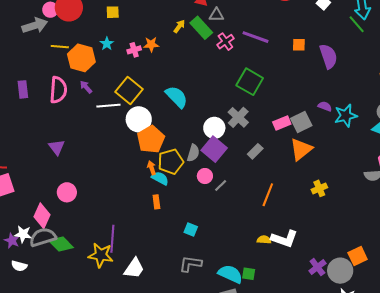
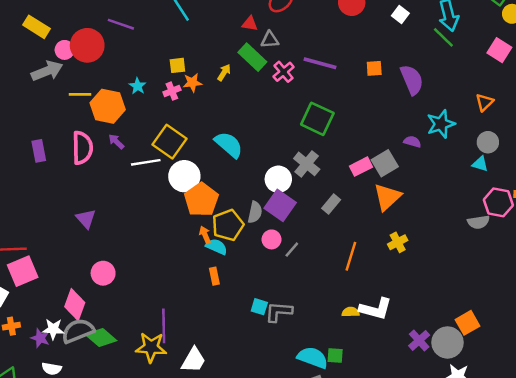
yellow square: (113, 12) -> (177, 65), moved
yellow arrow: (179, 26) -> (224, 72), moved
cyan star: (346, 116) -> (441, 124), moved
yellow cross: (319, 188) -> (398, 242), moved
gray L-shape: (190, 264) -> (279, 312), moved

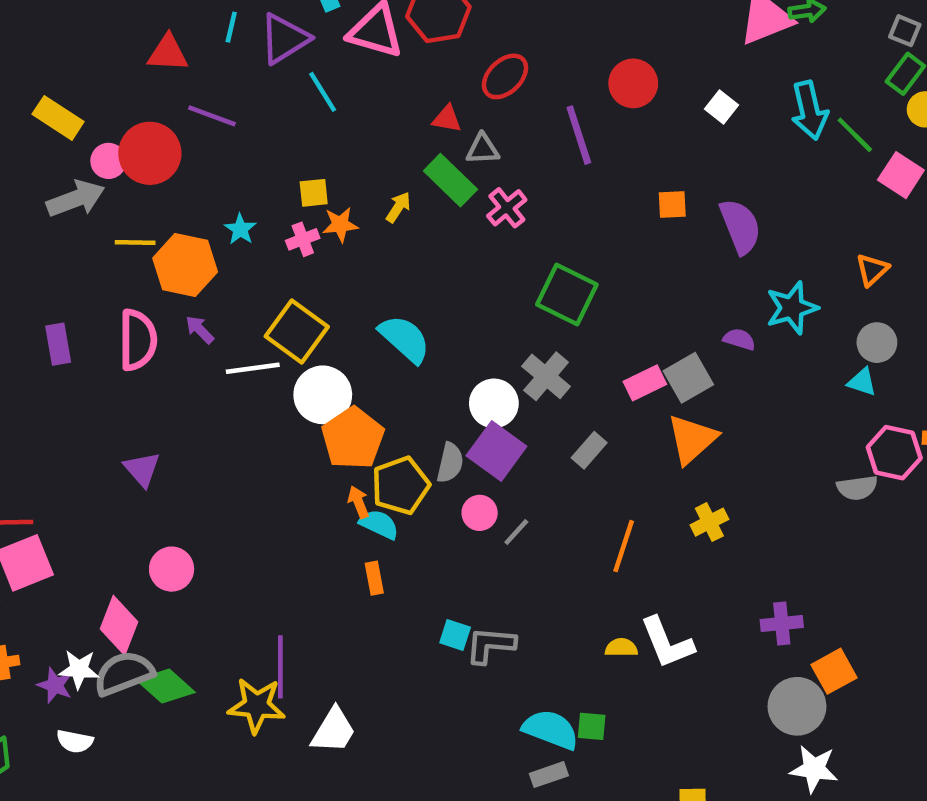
green line: (443, 37) -> (855, 135), moved
purple line: (320, 63) -> (579, 135), moved, turned 56
white L-shape: (376, 309) -> (667, 643), turned 52
purple cross: (419, 340) -> (782, 624), moved, turned 35

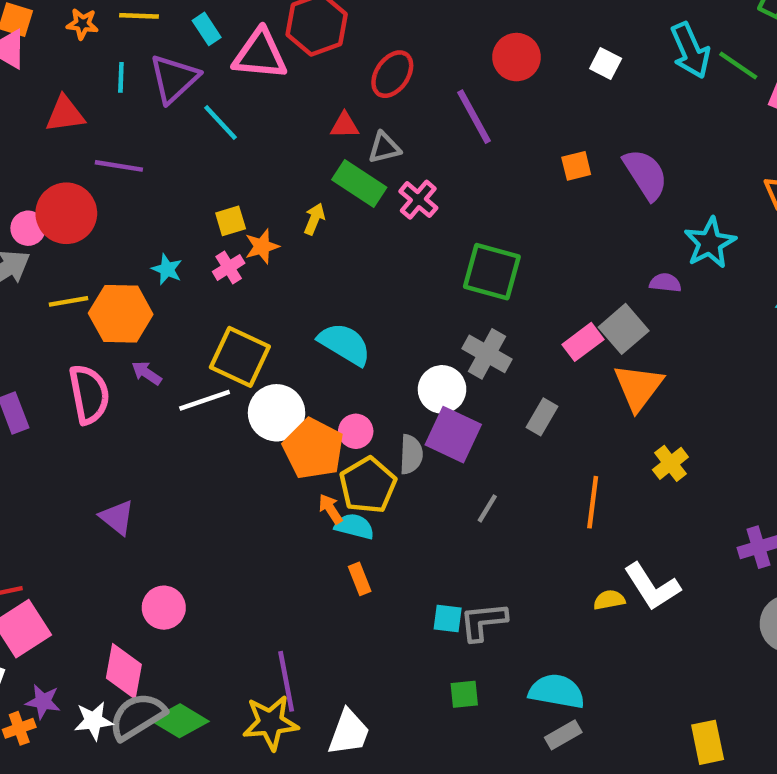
pink circle: (480, 513) -> (356, 431), moved
purple star: (55, 685) -> (43, 702), moved
green square: (592, 726) -> (464, 694), moved

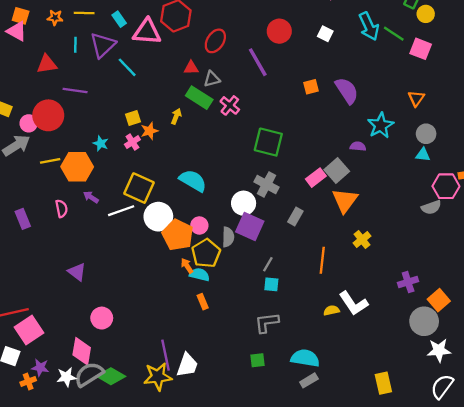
pink semicircle: (89, 394) -> (61, 209), size x0.6
cyan square: (448, 619) -> (271, 284), moved
white trapezoid: (349, 732) -> (187, 365), moved

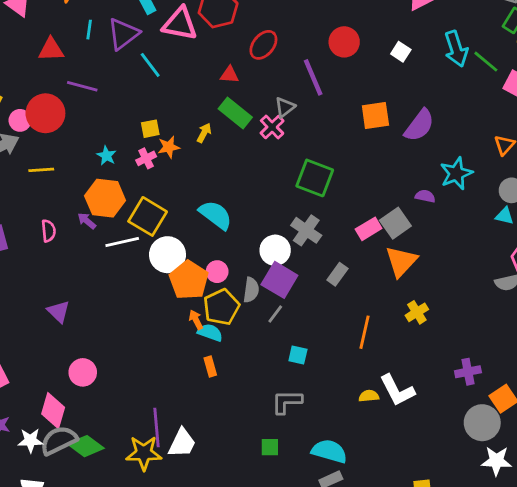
gray triangle: (212, 79) -> (285, 107), moved, turned -30
orange square: (311, 87) -> (375, 116), size x1.5
purple semicircle: (347, 91) -> (419, 125), turned 64
orange hexagon: (77, 167) -> (105, 198), moved
gray line: (268, 264) -> (275, 314), moved

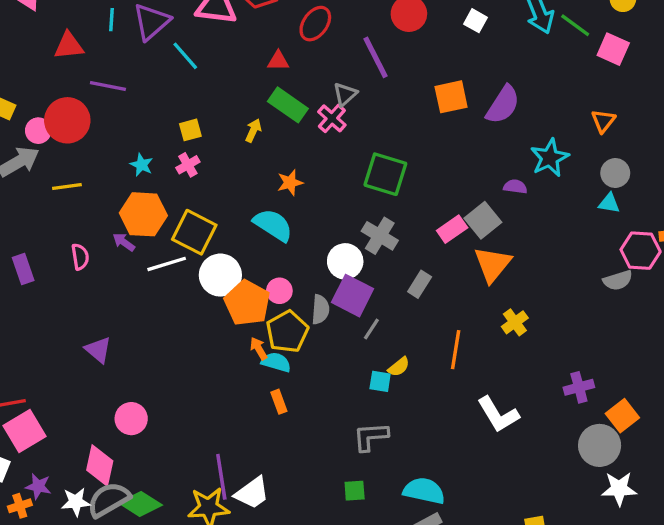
orange star: (169, 147) -> (290, 183), moved
gray line: (275, 314) -> (371, 329), moved
yellow semicircle: (369, 396) -> (399, 367), moved, turned 150
white trapezoid: (182, 443) -> (252, 493), turned 32

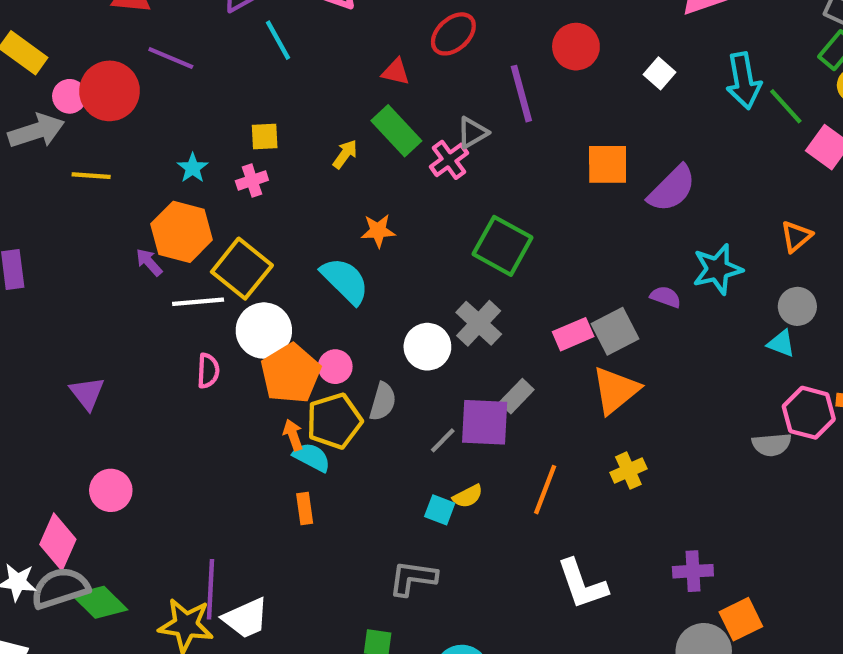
pink semicircle: (80, 257) -> (208, 371), moved
purple square: (353, 296) -> (485, 422), moved, turned -36

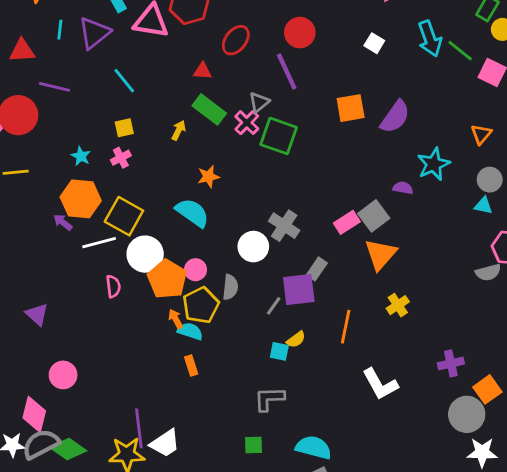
cyan line: (278, 40) -> (124, 81), moved
red circle: (576, 47) -> (300, 33), moved
green square: (503, 246) -> (279, 136), moved

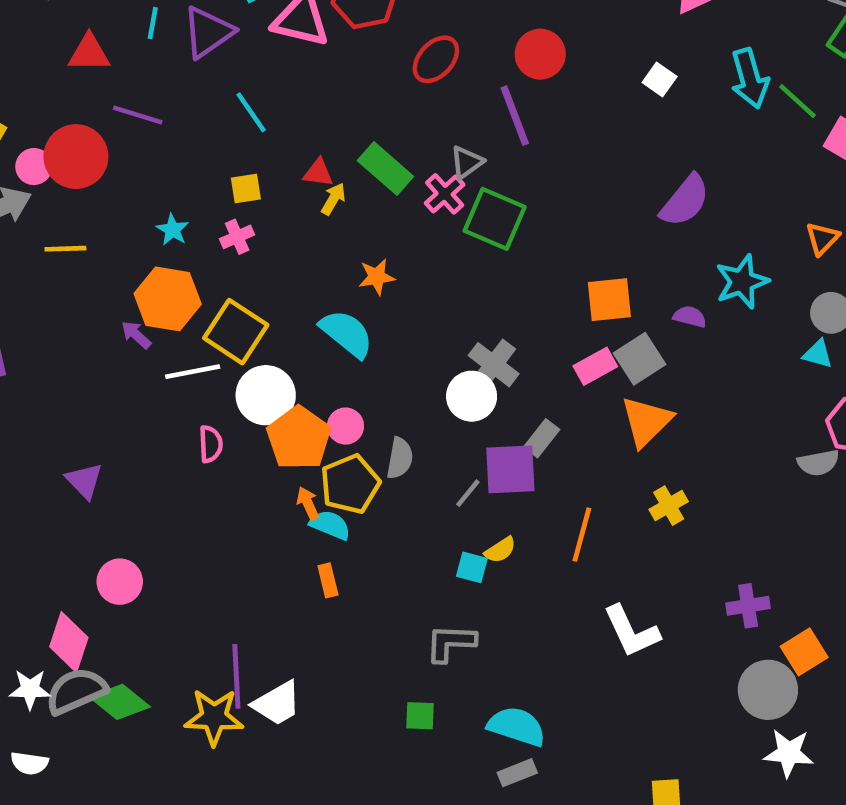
red triangle: (202, 71) -> (318, 173), moved
orange square: (351, 108) -> (609, 300), moved
white circle: (253, 247) -> (472, 396), moved

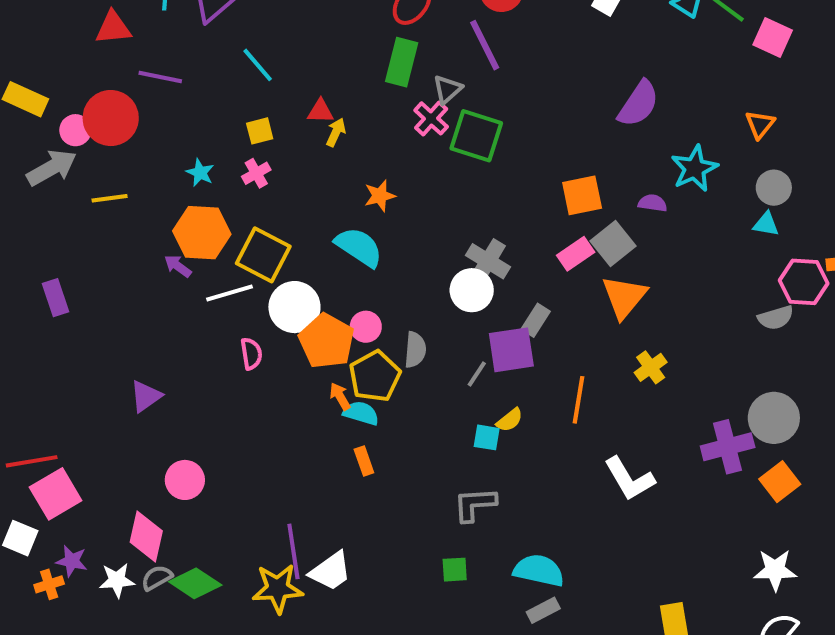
green rectangle: (385, 168) -> (402, 62), moved, turned 69
purple triangle: (84, 481) -> (146, 396), turned 44
purple cross: (748, 606) -> (728, 447), size x1.4
gray circle: (768, 690) -> (774, 418), moved
gray semicircle: (76, 691) -> (157, 578), size x0.6

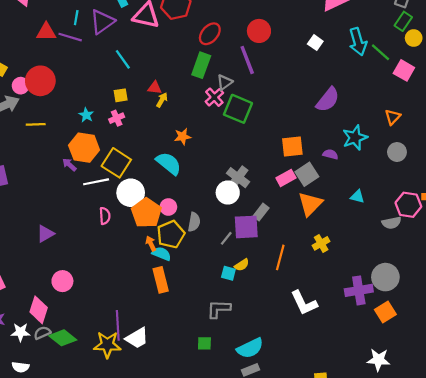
purple line: (160, 77) -> (70, 37), moved
cyan triangle: (766, 224) -> (357, 197), moved
orange rectangle: (364, 461) -> (161, 280), size x1.6
cyan semicircle: (539, 570) -> (250, 348), turned 136

